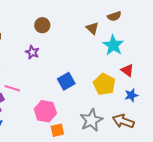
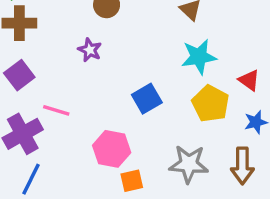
cyan star: (113, 45) -> (199, 57), moved, turned 30
gray star: (91, 120) -> (189, 164), turned 30
brown arrow: (123, 121) -> (242, 166), turned -110

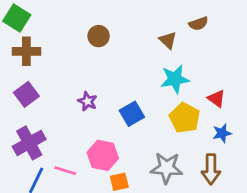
purple star: (90, 50) -> (87, 101), moved
pink line: (56, 110) -> (65, 171), moved

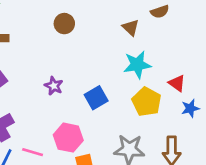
blue star: (222, 133) -> (190, 108), moved

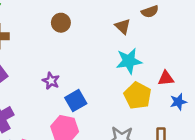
red triangle: (177, 83) -> (166, 78), turned -42
blue square: (96, 98) -> (76, 101), moved

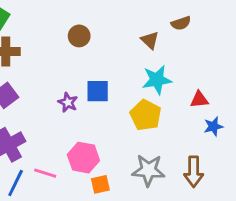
yellow pentagon: (138, 96) -> (146, 115), moved
blue square: (76, 101) -> (98, 91), moved, turned 30

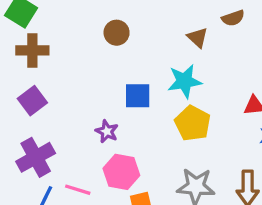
cyan star: (157, 80) -> (185, 81), moved
purple star: (68, 102) -> (107, 131), moved

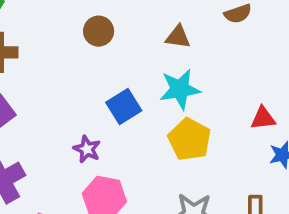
brown triangle: (197, 38) -> (178, 37), moved, turned -35
blue square: (138, 96) -> (124, 107), turned -32

